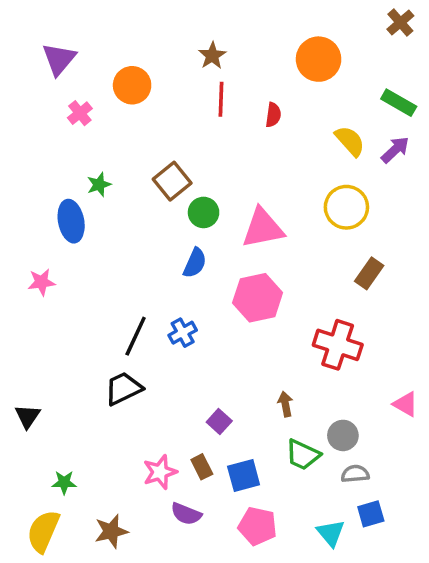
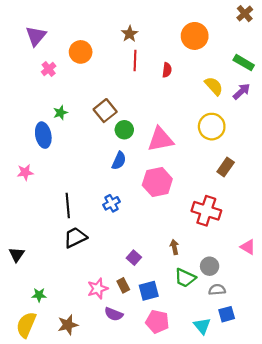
black line: (136, 336) -> (68, 205), moved, turned -30

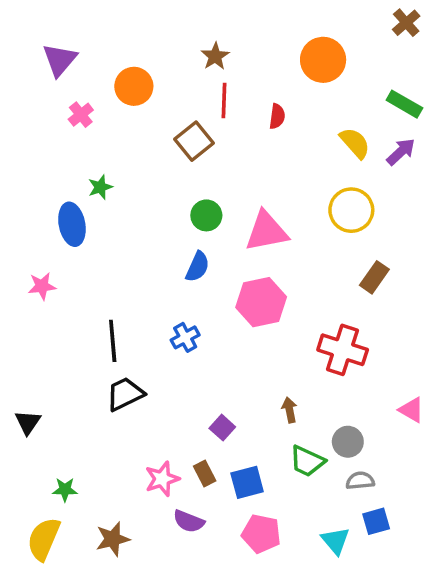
brown square: (105, 111) -> (194, 141), moved

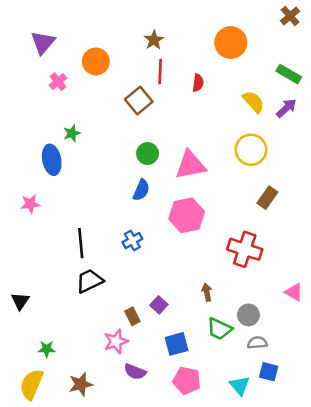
brown rectangle: (205, 474) -> (132, 316), moved
blue square: (376, 521) -> (269, 372), turned 30

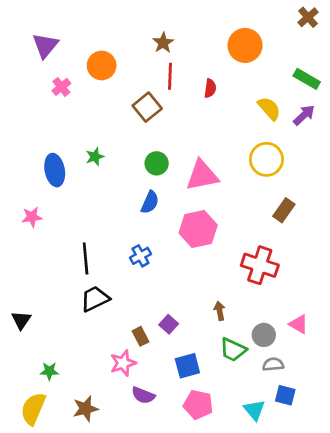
green star: (72, 133) -> (95, 157), moved
pink triangle: (294, 292) -> (299, 324), moved

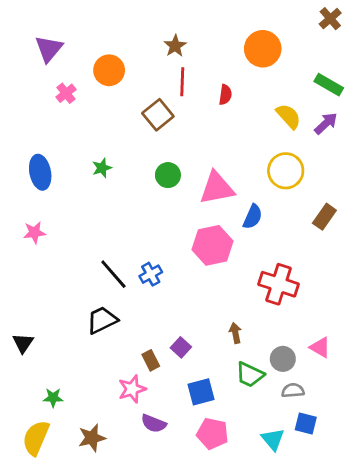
blue ellipse: (55, 170) -> (40, 172), moved
blue semicircle: (150, 202) -> (253, 217), moved
brown rectangle: (284, 210) -> (324, 217), moved
black line: (86, 259) -> (113, 274), moved, turned -36

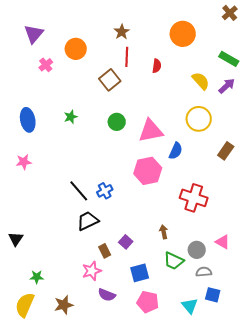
black trapezoid: (102, 320) -> (88, 221), moved

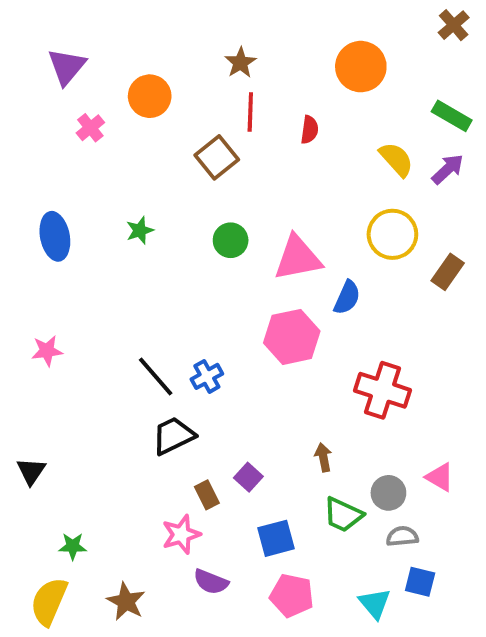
brown rectangle: (226, 151) -> (448, 272), moved
pink star: (24, 162) -> (47, 351), moved
brown star: (64, 305) -> (126, 601), turned -30

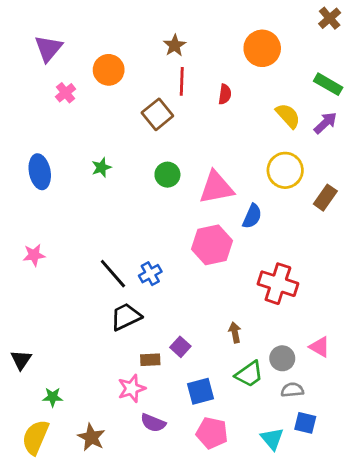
black triangle: (31, 471) -> (21, 360), moved
brown rectangle: (207, 495) -> (150, 360), turned -66
green trapezoid: (343, 515) -> (249, 374), turned -60

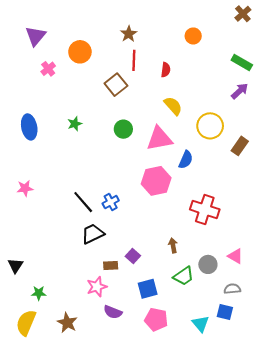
orange circle: (262, 48) -> (193, 36), size x0.6
yellow semicircle: (288, 116) -> (173, 106), moved
gray semicircle: (292, 390) -> (232, 289), moved

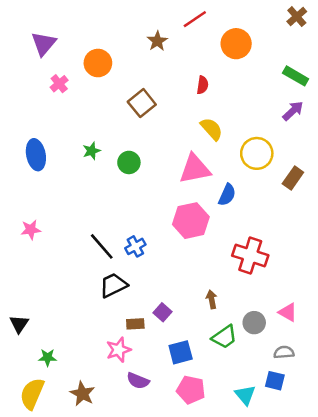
orange circle: (193, 36) -> (236, 44), size x1.5
red line: (134, 60) -> (195, 19), moved, turned 54
green circle: (123, 129) -> (129, 162), moved

